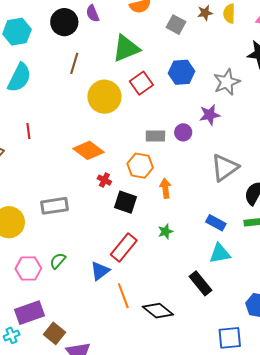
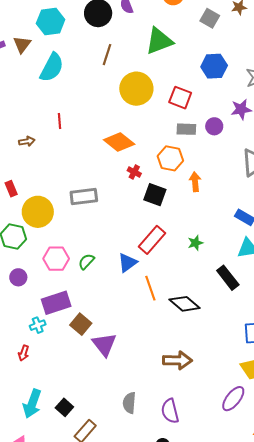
red square: (141, 83) -> (180, 98), moved, turned -35
green star: (165, 232) -> (195, 243), moved
green semicircle: (58, 261) -> (86, 262), moved

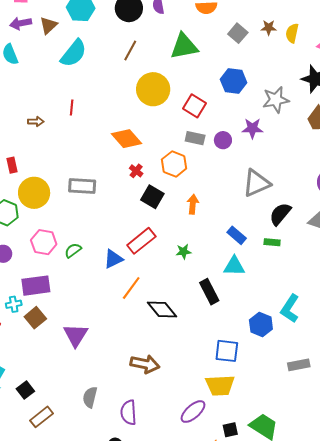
orange arrow: (195, 182) -> (193, 204), moved
orange line: (150, 288) -> (131, 288), turned 45
brown square: (81, 324) -> (35, 318), moved

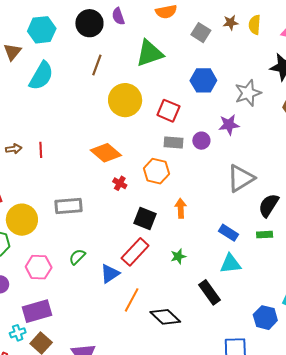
red line: (72, 107) -> (41, 150), moved
black square: (152, 197) -> (145, 218), moved
green semicircle: (73, 250) -> (77, 257), moved

